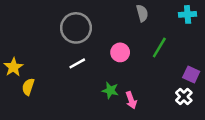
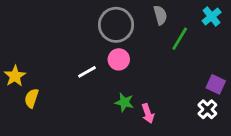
cyan cross: (188, 14) -> (212, 16), turned -35
gray circle: (76, 28) -> (116, 25), moved
green line: (159, 48) -> (180, 39), moved
pink circle: (120, 52) -> (119, 59), moved

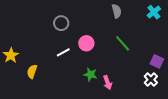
gray circle: (116, 25) -> (61, 23), moved, size x0.6
green line: (180, 39) -> (123, 43), moved, turned -72
yellow semicircle: (32, 98) -> (32, 71), moved

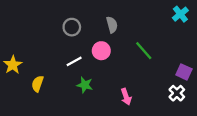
gray semicircle: (117, 11) -> (112, 25), moved
green star: (90, 74) -> (85, 85), moved

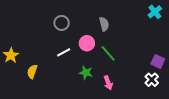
gray semicircle: (112, 25) -> (104, 24), moved
green line: (144, 51) -> (108, 53), moved
green star: (85, 85) -> (86, 73), moved

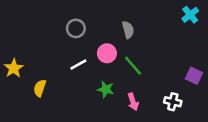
white cross: (152, 80) -> (173, 102), moved, turned -32

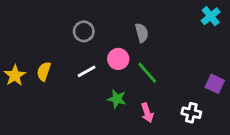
yellow semicircle: (40, 88) -> (44, 71), moved

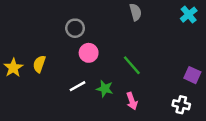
gray semicircle: (142, 33) -> (136, 12), moved
pink circle: (118, 59) -> (89, 53), moved
white line: (87, 71) -> (78, 86), moved
white cross: (191, 113) -> (181, 105), moved

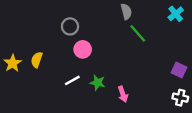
green line: (132, 65) -> (138, 33), moved
white cross: (181, 105) -> (180, 98), moved

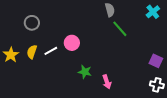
gray circle: (70, 26) -> (32, 23), moved
white line: (72, 80) -> (51, 51), moved

